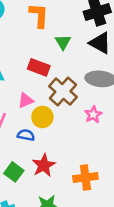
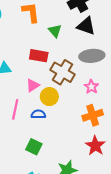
red star: (44, 165) -> (95, 146), moved
orange cross: (85, 178) -> (93, 115), moved

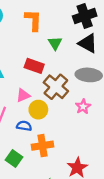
orange cross: (93, 115) -> (42, 146), moved

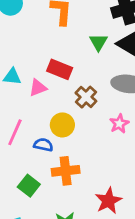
green triangle: (55, 43) -> (98, 42), moved
brown cross: (56, 87) -> (86, 97), size x0.7
pink triangle: (23, 95) -> (38, 88), moved

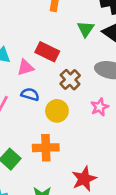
yellow circle: (62, 125) -> (57, 111), moved
blue semicircle: (43, 145) -> (30, 94), moved

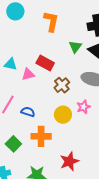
blue semicircle: (30, 94) -> (28, 112), moved
yellow circle: (57, 111) -> (63, 115), moved

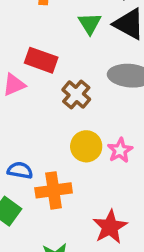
pink star: (84, 107) -> (120, 150), moved
blue semicircle: (28, 112) -> (20, 170), moved

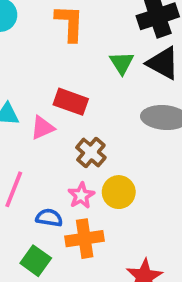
brown cross: (76, 95) -> (91, 152), moved
pink star: (120, 150) -> (81, 195), moved

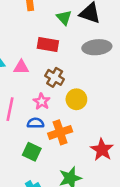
red rectangle: (71, 102) -> (48, 45), moved
pink triangle: (42, 128) -> (21, 67), turned 35
pink star: (81, 195) -> (42, 101), moved

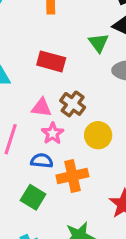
green triangle: (64, 17) -> (99, 43), moved
red rectangle: (48, 45) -> (51, 61), moved
pink triangle: (21, 67) -> (42, 107), moved

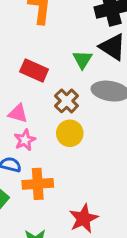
brown cross: (73, 104) -> (67, 101), moved
yellow circle: (98, 135) -> (70, 133), moved

